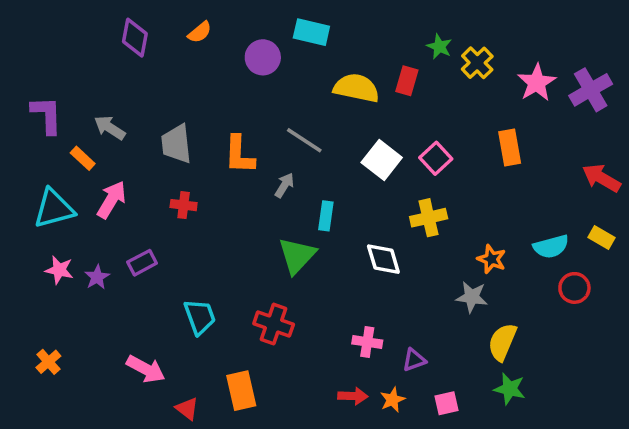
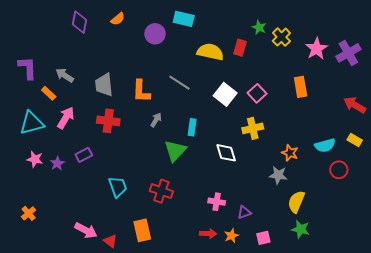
gray arrow: (284, 185) -> (156, 120), moved
red cross: (184, 205) -> (108, 121), size x1.5
pink arrow: (146, 369) -> (86, 230), moved

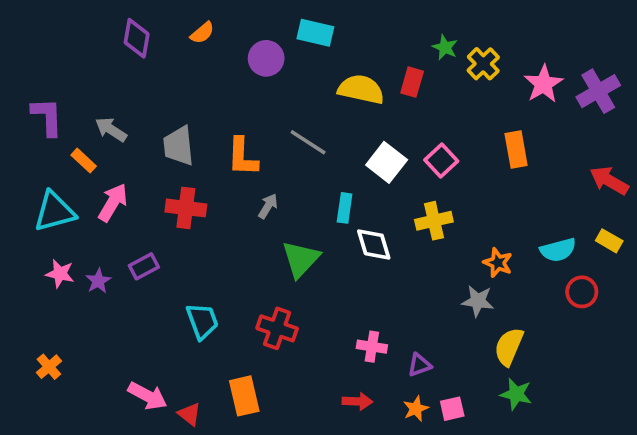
cyan rectangle: (192, 127) -> (345, 208), moved
white diamond: (226, 153) -> (374, 244), moved
orange star: (231, 236) -> (416, 409), moved

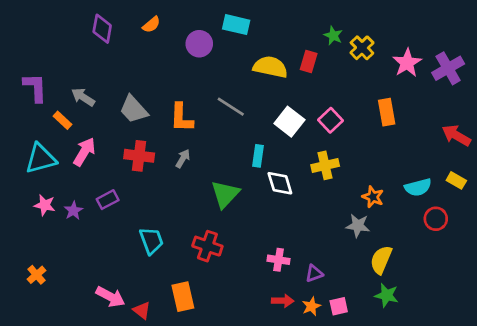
gray trapezoid: (179, 146) -> (134, 109), turned -36
gray arrow: (268, 206) -> (183, 159), moved
red arrow: (357, 401) -> (283, 301), moved

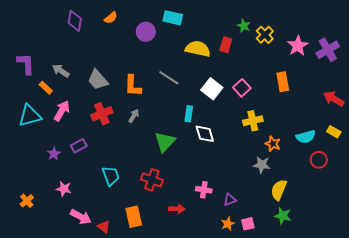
red cross: (139, 156) -> (102, 114), turned -30
yellow cross: (325, 165) -> (253, 121), moved
pink star: (45, 205) -> (64, 189), moved
red arrow: (283, 301) -> (177, 209), moved

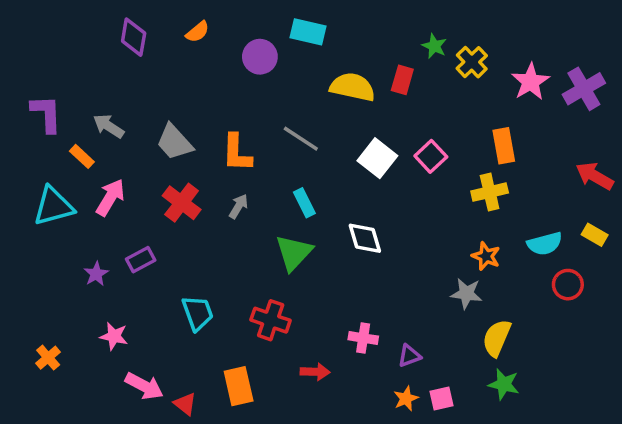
red cross: (102, 114) -> (182, 203), turned -30
cyan rectangle: (189, 114) -> (304, 203), moved, turned -35
yellow cross: (253, 121) -> (490, 192), moved

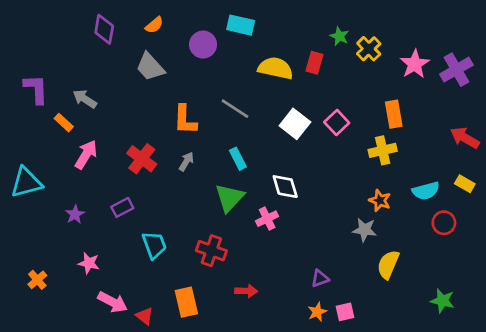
gray trapezoid: (174, 142) -> (150, 67), moved
cyan triangle: (53, 206) -> (26, 182), moved
purple rectangle: (141, 260) -> (122, 207), moved
pink cross: (363, 338) -> (267, 219), moved, turned -35
green star: (504, 384) -> (443, 301), moved

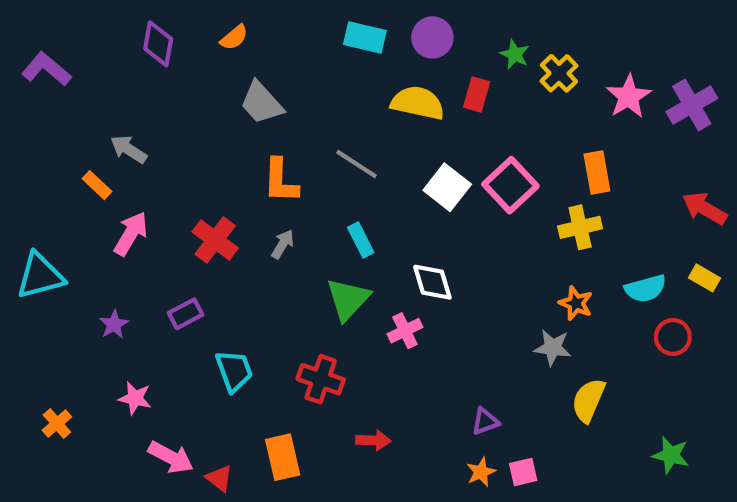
purple circle: (203, 45) -> (432, 37), moved
gray trapezoid: (150, 67) -> (262, 103), moved
purple L-shape: (36, 89) -> (46, 69), moved, turned -48
pink square: (337, 123) -> (510, 185), size x1.4

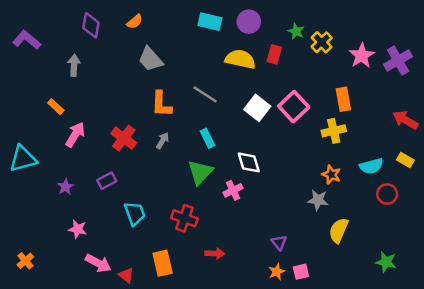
gray arrow: (129, 149) -> (74, 65), moved, turned 60
purple triangle: (485, 421) -> (279, 243), turned -49
orange cross: (57, 423) -> (25, 261), moved

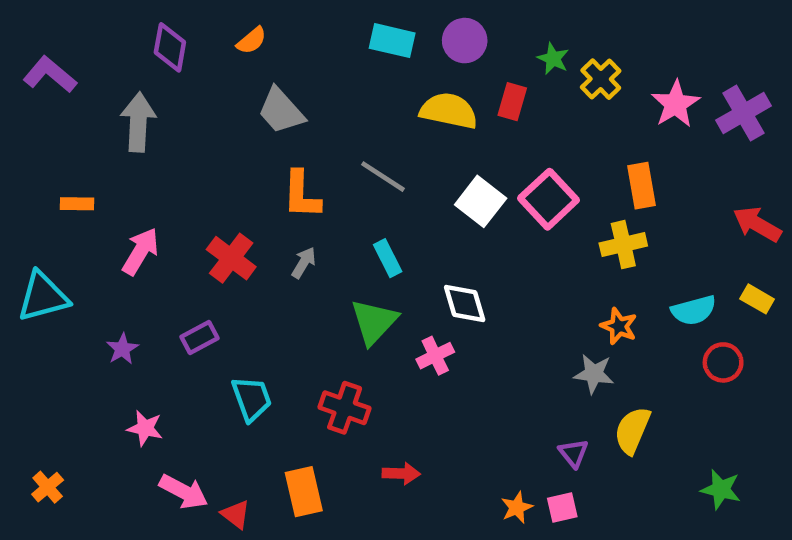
gray arrow: (74, 65) -> (138, 122), size x1.4
orange rectangle: (56, 107) -> (77, 204), moved, turned -42
purple triangle: (279, 243) -> (573, 453), moved

